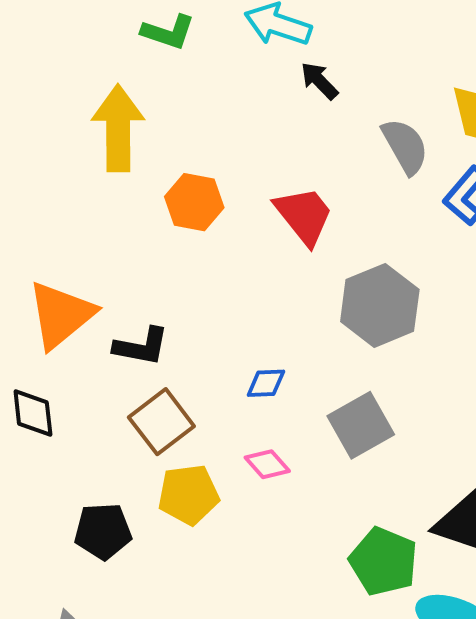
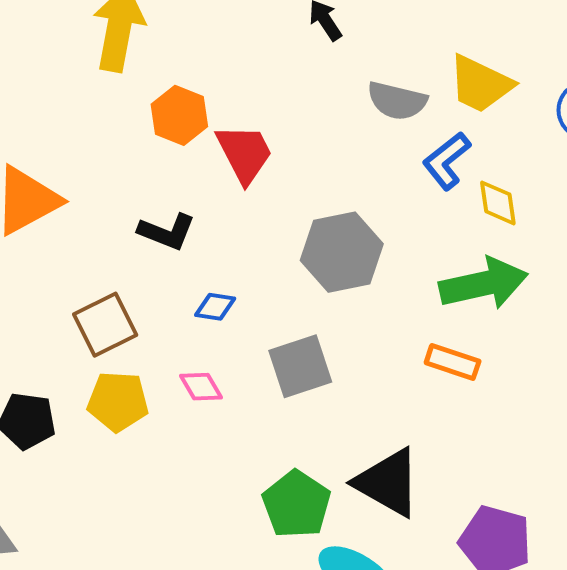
gray semicircle: (405, 146) -> (397, 101), turned 122
red trapezoid: (304, 216) -> (244, 153), moved
black L-shape: (141, 346) -> (167, 232), moved

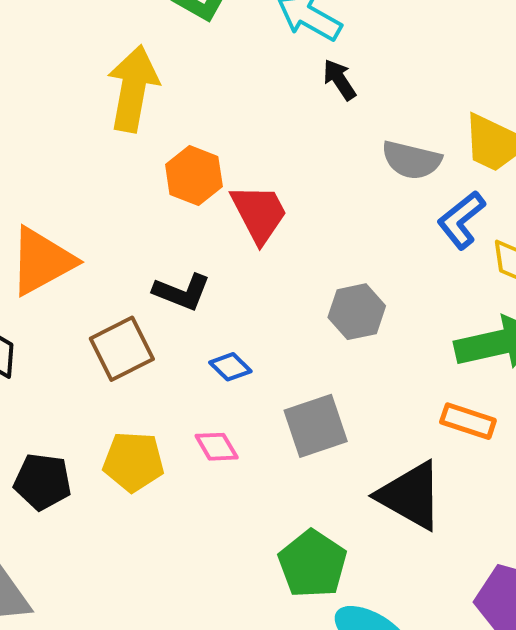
gray hexagon: (342, 252) -> (357, 312), size x0.7
blue diamond: (215, 307) -> (230, 367), turned 36
brown square: (105, 325) -> (122, 349), moved
black triangle: (388, 483) -> (410, 496), moved

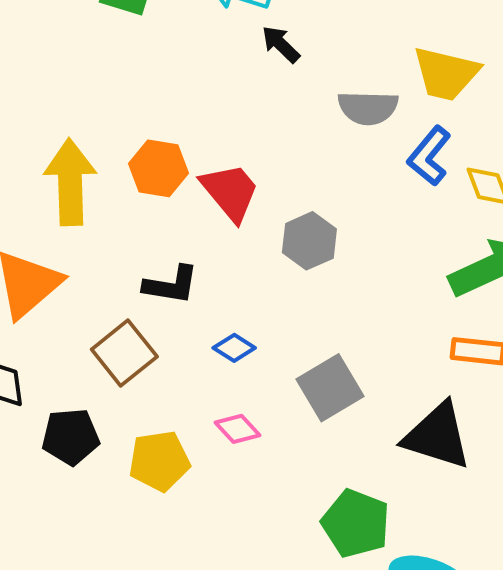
yellow arrow: (133, 89) -> (70, 182), moved
gray hexagon: (357, 312) -> (309, 241), moved
black pentagon: (43, 482) -> (71, 437), moved

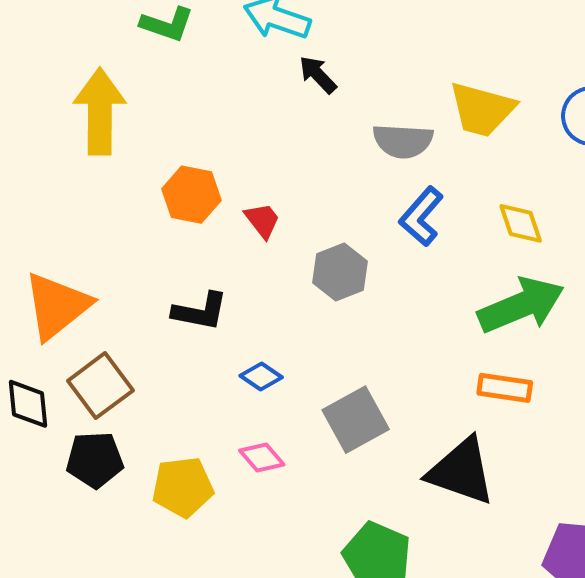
blue L-shape: (429, 156) -> (421, 216), moved
yellow arrow: (70, 182) -> (100, 111), moved
red trapezoid: (230, 192) -> (262, 220), size x0.6
brown square: (124, 353) -> (100, 386), moved

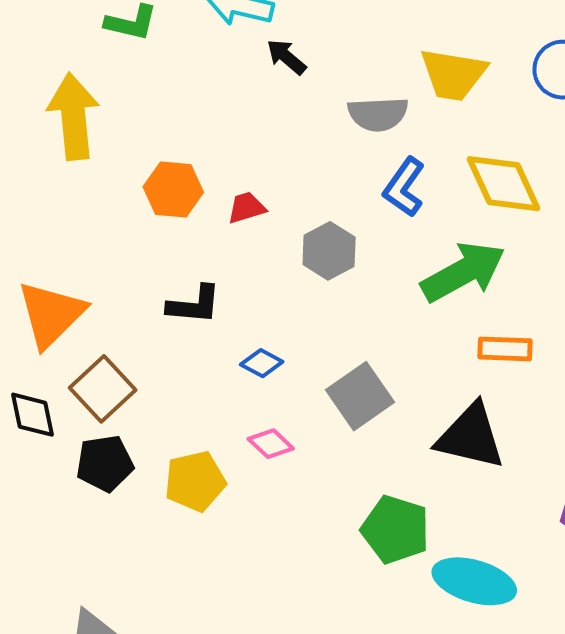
red trapezoid: (262, 220) -> (246, 208), turned -63
yellow diamond: (521, 223) -> (504, 184), size x1.6
green arrow: (521, 305) -> (463, 272), moved

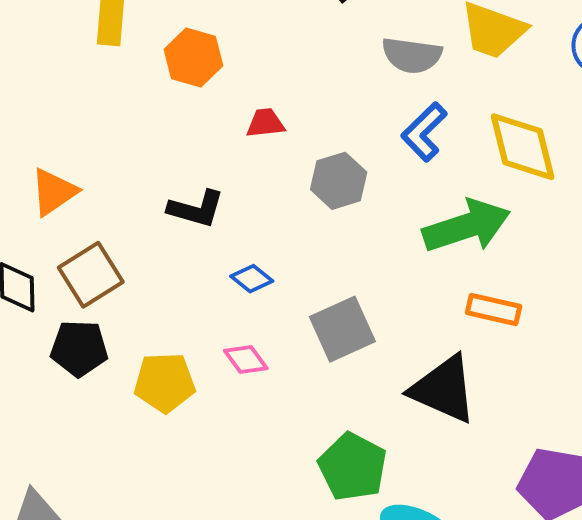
orange hexagon: (173, 190) -> (193, 58), moved
orange triangle: (51, 314) -> (54, 192), size x0.7

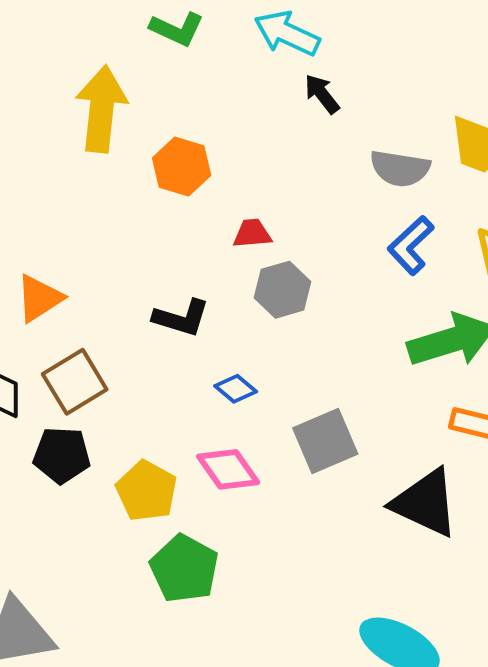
gray hexagon: (339, 181) -> (282, 290), moved
pink diamond: (246, 359) -> (228, 469), size x1.4
yellow pentagon: (165, 383) -> (146, 491), turned 30
green pentagon: (353, 467) -> (184, 569), moved

